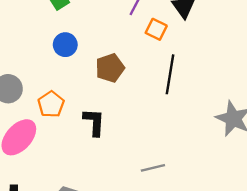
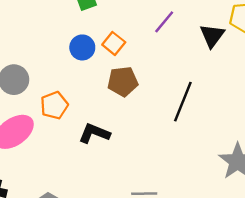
orange square: (156, 29) -> (114, 43), moved
black L-shape: (94, 122) -> (94, 133), turned -84

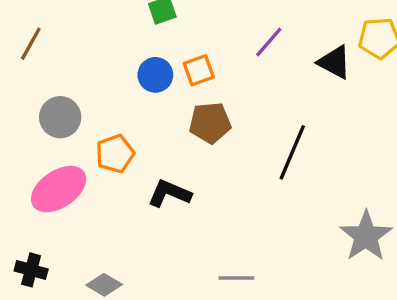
black triangle: (212, 36) -> (334, 62), turned -40
orange square: (114, 43) -> (199, 70), turned 30

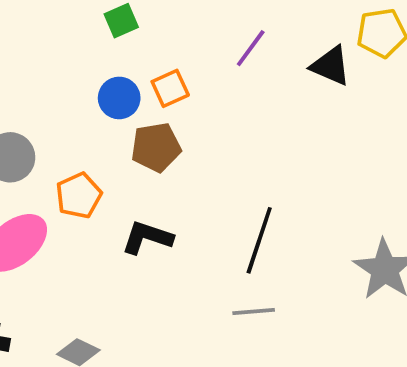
brown pentagon: (210, 123) -> (156, 147), moved
black line: (292, 152) -> (259, 240), moved
gray line: (236, 278) -> (254, 312), moved

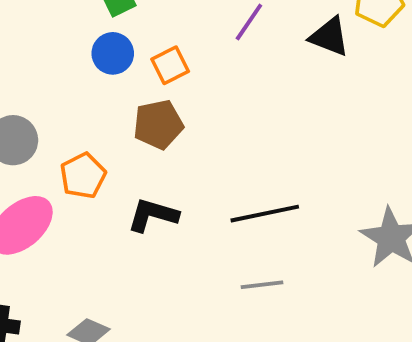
blue circle: (119, 98) -> (113, 53), moved
black line: (259, 240) -> (265, 214), turned 62

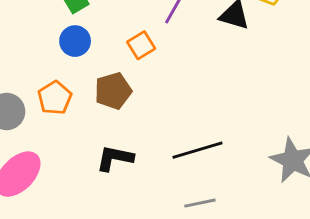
orange square: (170, 65) -> (141, 45), moved
orange pentagon: (83, 176) -> (55, 98), moved

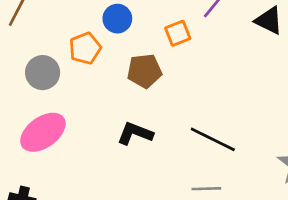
orange pentagon: (55, 98) -> (85, 48), moved
black line: (198, 150) -> (213, 139), turned 33

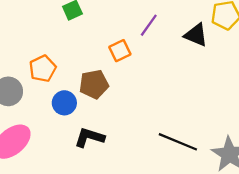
blue circle: (117, 19) -> (64, 103), moved
black line: (213, 139) -> (178, 142), moved

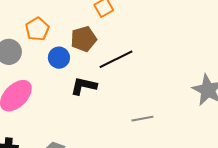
black line: (178, 142) -> (116, 59), moved, turned -44

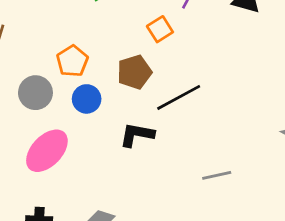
blue circle: (59, 58) -> (87, 99), moved

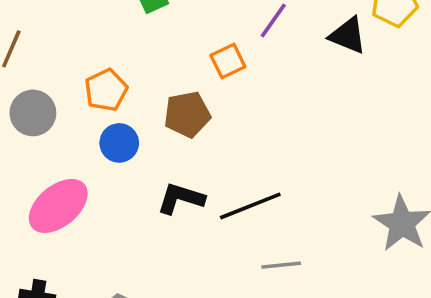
gray circle: (35, 93) -> (33, 113), moved
black line: (179, 97) -> (250, 206), moved

